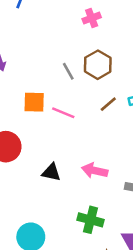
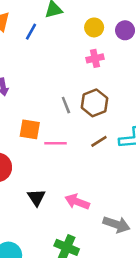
pink line: (63, 113) -> (56, 143), turned -30
black triangle: (51, 172) -> (36, 197), turned 36

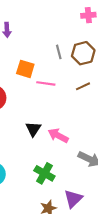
black triangle: (36, 197) -> (33, 129), moved

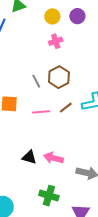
pink line: (46, 83) -> (41, 112), moved
black triangle: (33, 129) -> (29, 157), turned -35

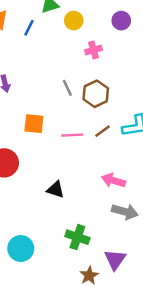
yellow circle: (52, 16) -> (74, 21), moved
gray line: (36, 81) -> (67, 88), moved
pink arrow: (53, 158) -> (114, 180), moved

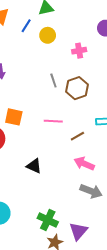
yellow circle: (74, 21) -> (48, 35), moved
orange square: (34, 124) -> (14, 117), moved
brown line: (102, 131) -> (77, 136), moved
green cross: (77, 237) -> (48, 220), moved

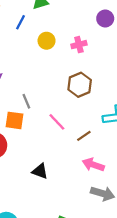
yellow circle: (48, 35) -> (47, 41), moved
gray line: (53, 80) -> (26, 101), moved
pink line: (53, 121) -> (57, 122), turned 48

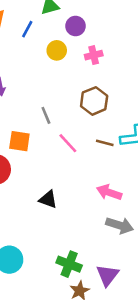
purple circle: (105, 19) -> (76, 26), moved
gray line: (26, 101) -> (46, 115), moved
brown line: (84, 136) -> (105, 143), moved, turned 48

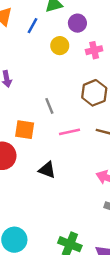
pink line: (68, 143) -> (70, 132), turned -60
black triangle: (48, 199) -> (47, 170), moved

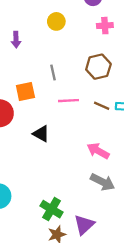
yellow circle: (60, 46) -> (56, 21), moved
orange square: (25, 130) -> (25, 92), turned -30

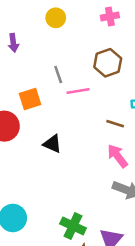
pink line: (69, 101) -> (78, 91), moved
brown line: (102, 106) -> (115, 124), moved
pink arrow: (98, 151) -> (117, 156), turned 30

